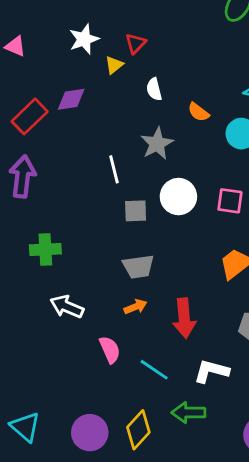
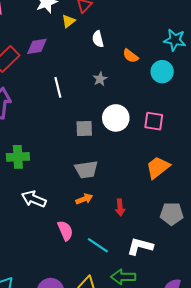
gray star: (157, 144) -> (100, 79), size x0.6
white line: (114, 169) -> (58, 87), moved
red arrow: (184, 318) -> (120, 207), size x0.6

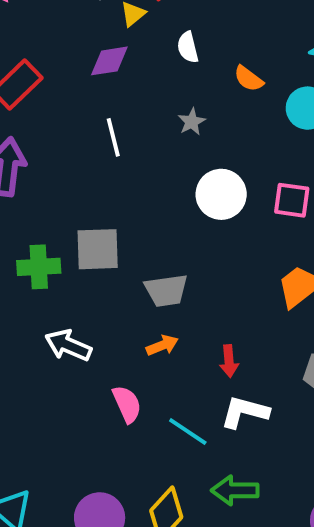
purple diamond: (37, 46) -> (109, 61), moved
gray square: (84, 128) -> (98, 249), moved, size x1.4
white L-shape: (140, 246) -> (245, 412), moved

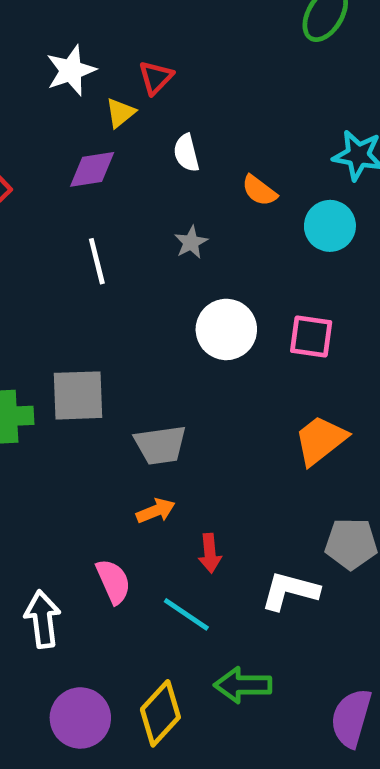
white arrow: (68, 345) -> (43, 619), moved, turned 60
red arrow: (229, 361) -> (210, 553), moved
white L-shape: (245, 412) -> (290, 591), moved

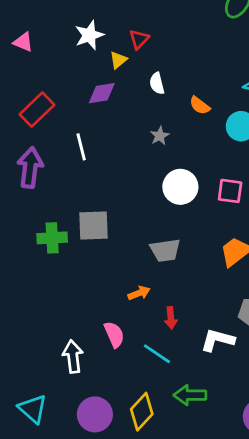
white line: (97, 261) -> (81, 147), moved
gray trapezoid: (160, 445) -> (165, 250), moved

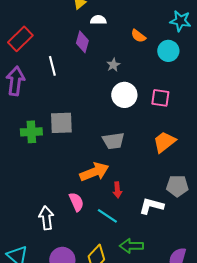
white semicircle: (157, 83) -> (98, 20), moved, turned 105
purple diamond: (102, 93) -> (82, 42), moved, turned -65
gray star: (160, 136) -> (113, 65), moved
orange arrow: (139, 293) -> (94, 172), size x1.8

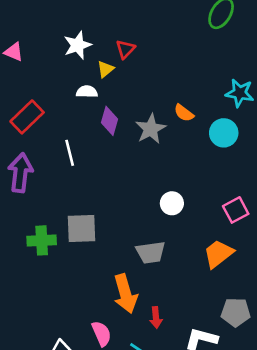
white semicircle: (98, 20) -> (87, 92), moved
gray star: (113, 65) -> (151, 129), moved, size x1.6
white circle: (124, 95) -> (172, 203), moved, size x0.7
pink square: (160, 98) -> (236, 210), moved, turned -36
orange arrow: (94, 172) -> (125, 294), turned 96

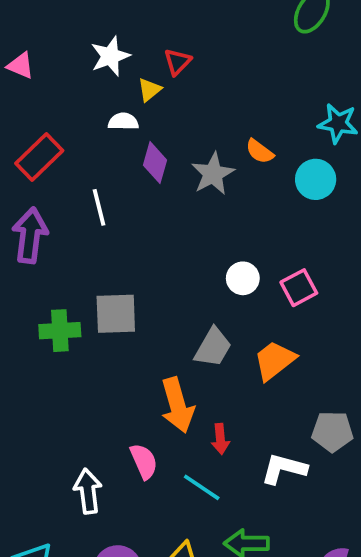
pink square: (236, 210) -> (299, 288), moved
gray trapezoid: (151, 252) -> (213, 347), turned -52
orange trapezoid: (218, 254) -> (275, 360), moved

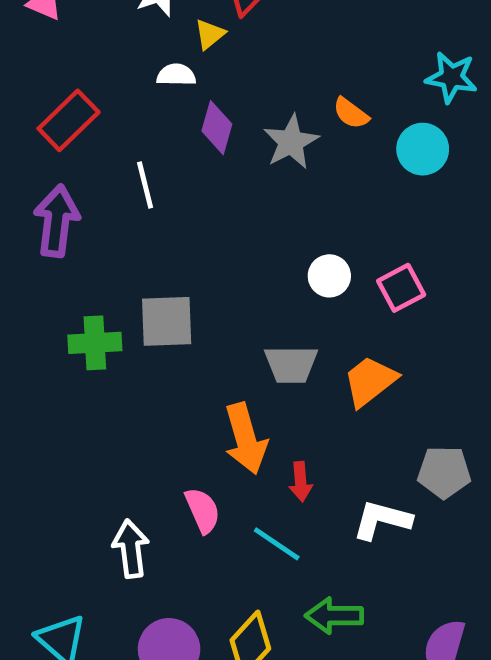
gray trapezoid: (213, 347) -> (291, 364), turned 60

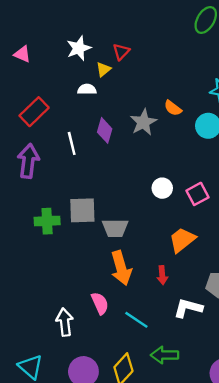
purple diamond: (217, 128) -> (105, 130), moved
gray trapezoid: (291, 364) -> (115, 228), moved
red arrow: (301, 482) -> (162, 275), moved

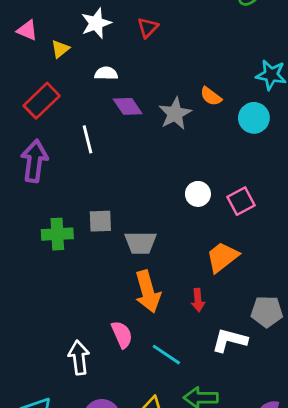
yellow triangle: (103, 69) -> (60, 49), moved
purple diamond: (105, 130) -> (128, 106), moved, turned -50
gray square: (82, 210) -> (100, 221), size x0.7

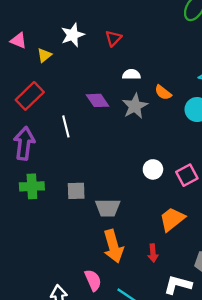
white semicircle: (106, 73) -> (131, 74), moved
green cross: (57, 234) -> (32, 186), moved

